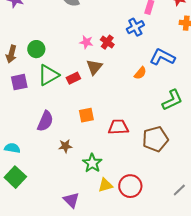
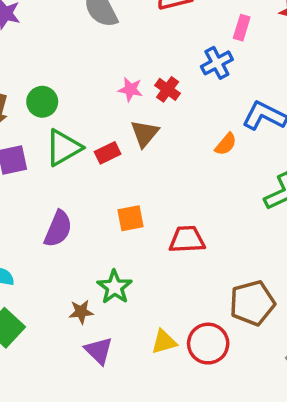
brown pentagon: (155, 139) -> (252, 303), moved
brown star: (65, 146) -> (81, 312), moved
green star: (92, 163) -> (115, 287), moved
purple triangle: (71, 200) -> (99, 351), moved

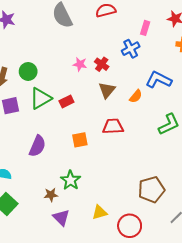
brown triangle: (145, 134) -> (107, 90), moved
red trapezoid: (187, 239) -> (113, 126), moved
red circle: (208, 344) -> (130, 226), moved

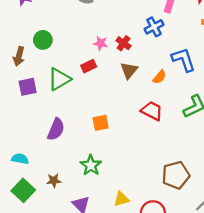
green circle: (28, 71) -> (43, 40), moved
blue L-shape: (159, 80) -> (183, 60), turned 45
red rectangle: (66, 102) -> (89, 66), moved
red trapezoid: (113, 126) -> (152, 111), moved, turned 30
brown star: (51, 195) -> (54, 181), moved

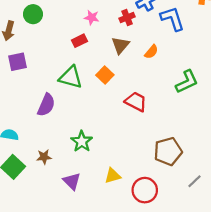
red cross: (124, 43) -> (127, 17), moved, turned 32
blue L-shape: (183, 60) -> (172, 19), moved
green triangle: (59, 79) -> (71, 77), moved, turned 45
red trapezoid: (152, 111) -> (136, 102), moved
orange square: (101, 123) -> (105, 75), moved, turned -35

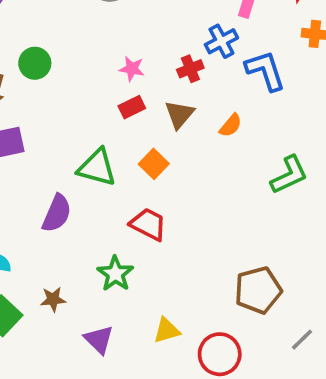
red rectangle: (79, 41) -> (132, 107), moved
red trapezoid: (136, 102) -> (148, 224), moved

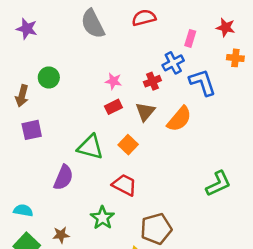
orange semicircle: (231, 125) -> (179, 119), size x1.6
green L-shape: (289, 175) -> (218, 184), moved
brown pentagon: (258, 290) -> (156, 229), moved

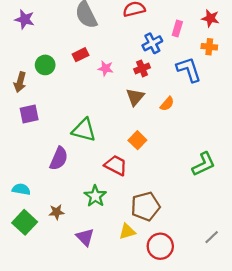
orange cross: (235, 58) -> (209, 47), moved
blue cross: (173, 63) -> (152, 43), moved
red rectangle: (113, 107) -> (80, 55), moved
orange semicircle: (179, 119) -> (167, 104), size x0.6
orange square: (128, 145) -> (137, 140), moved

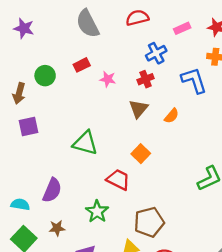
pink rectangle: (177, 28) -> (182, 28), moved, turned 49
purple semicircle: (59, 158) -> (52, 190), moved

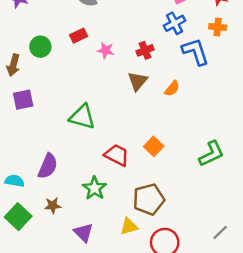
blue cross: (156, 53) -> (175, 23), moved
orange square: (141, 154) -> (154, 146), moved

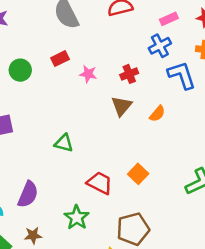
green triangle: (82, 117) -> (64, 143), size x0.7

